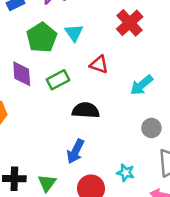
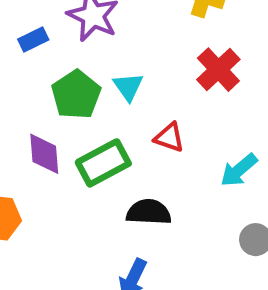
green rectangle: (58, 80) -> (103, 163), size x1.4

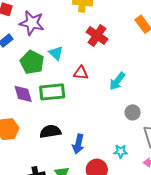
green rectangle: (103, 163) -> (52, 92), turned 35
black semicircle: (149, 212) -> (50, 131), moved

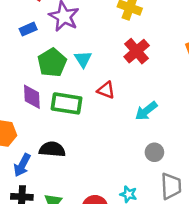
blue arrow: (78, 144) -> (22, 165), moved

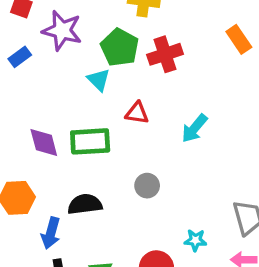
red cross: (137, 51) -> (165, 54), turned 35
green pentagon: (52, 63) -> (120, 47), moved
gray circle: (154, 152) -> (147, 186), moved

